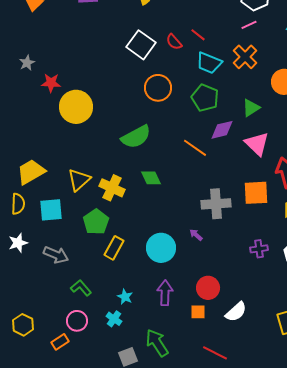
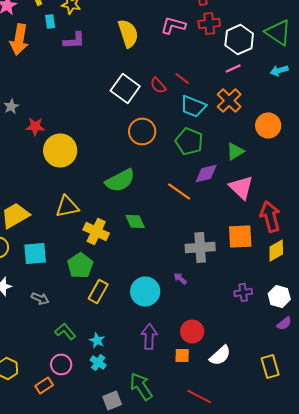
yellow triangle: (79, 180) -> (67, 206), moved, turned 30
gray arrow: (56, 255) -> (40, 298), size x0.7
cyan star: (125, 297) -> (97, 340), moved

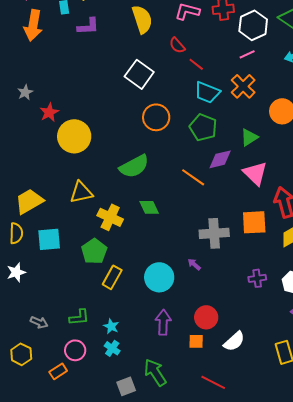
red semicircle: (158, 86) -> (177, 45), moved
red star: (35, 126) -> (49, 112), turned -30
gray arrow: (40, 298) -> (39, 322), moved
green L-shape: (65, 332) -> (79, 317), turned 125

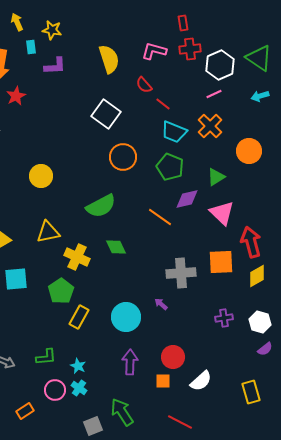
red star: (49, 112) -> (16, 96), moved
yellow circle: (74, 136) -> (41, 176), size x0.7
pink circle: (75, 350) -> (55, 390), moved

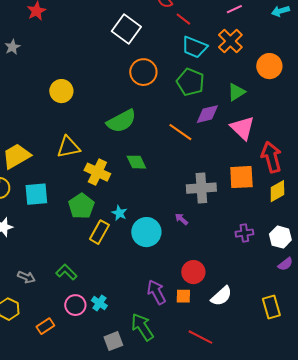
green L-shape: (46, 357) -> (66, 272), turned -130
purple arrow: (130, 362) -> (156, 292), moved, turned -30
cyan star: (78, 366) -> (119, 213), moved

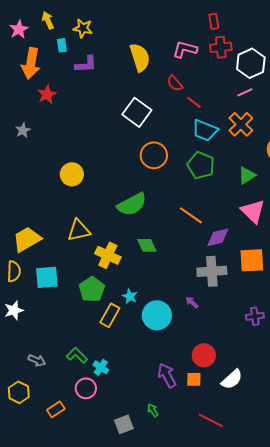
purple diamond: (207, 114) -> (218, 237), moved
cyan cross: (99, 303) -> (101, 367), moved
green arrow: (142, 327) -> (153, 410), size x0.5

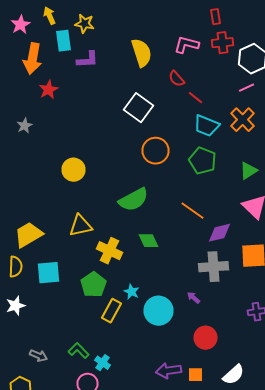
cyan rectangle: (62, 45) -> (64, 41), size x1.5
red circle: (204, 355) -> (206, 338), moved
purple arrow: (167, 375) -> (168, 371), turned -70

